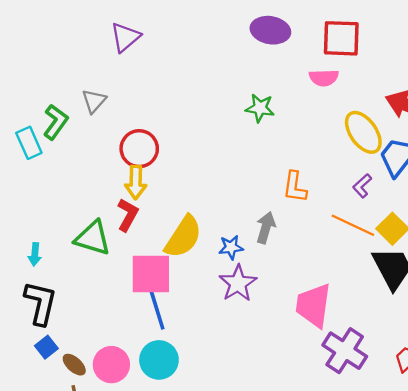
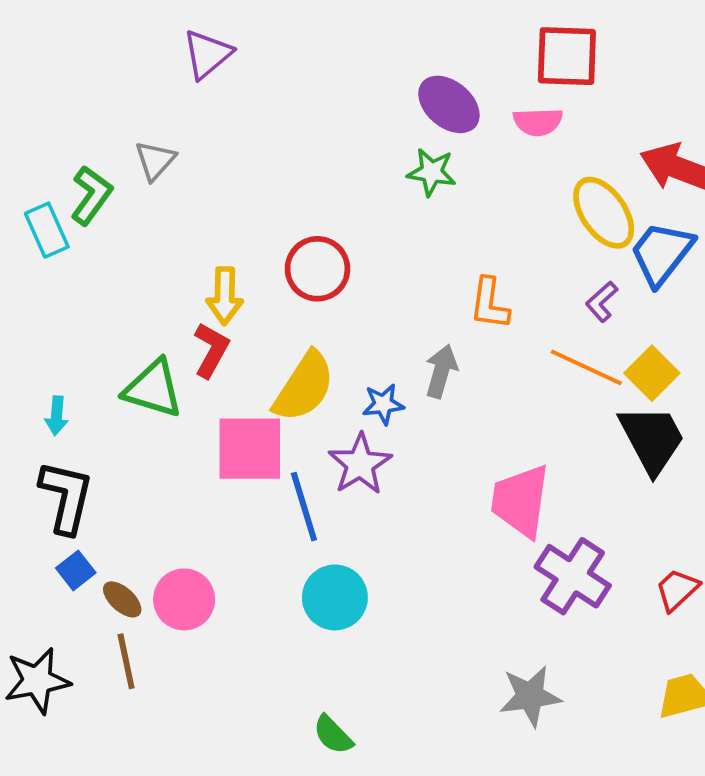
purple ellipse: (270, 30) -> (449, 104), moved, turned 30
red circle: (139, 149) -> (317, 269), moved
purple star: (238, 283) -> (360, 464), moved
blue line: (157, 309) -> (304, 507), moved
cyan circle: (159, 360) -> (335, 597), moved

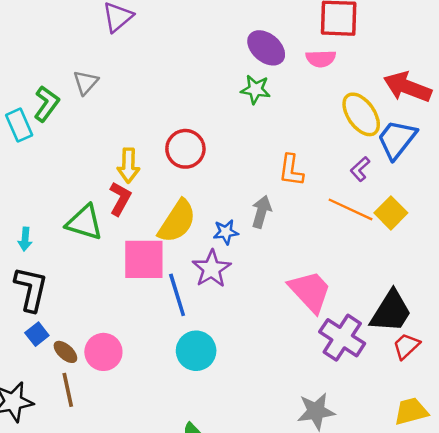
black trapezoid: (652, 439) -> (391, 312), moved, turned 60
pink trapezoid: (520, 501) -> (310, 291), turned 129

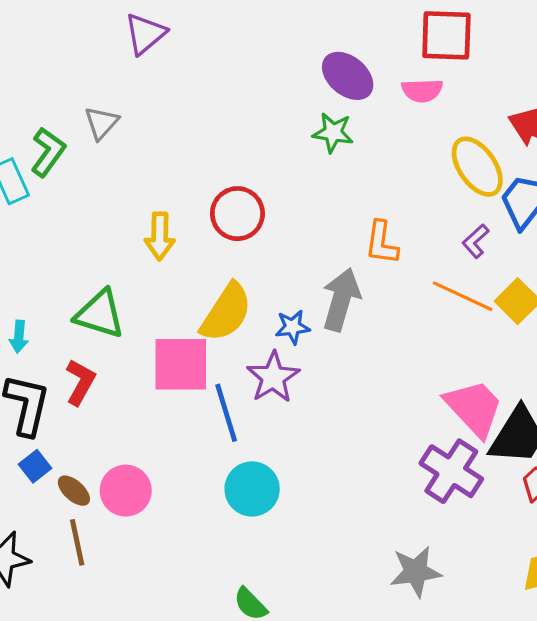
red L-shape: (120, 199) -> (80, 382), moved
gray arrow: (261, 212) -> (341, 299), size x1.4
pink trapezoid: (310, 291) -> (474, 408), moved

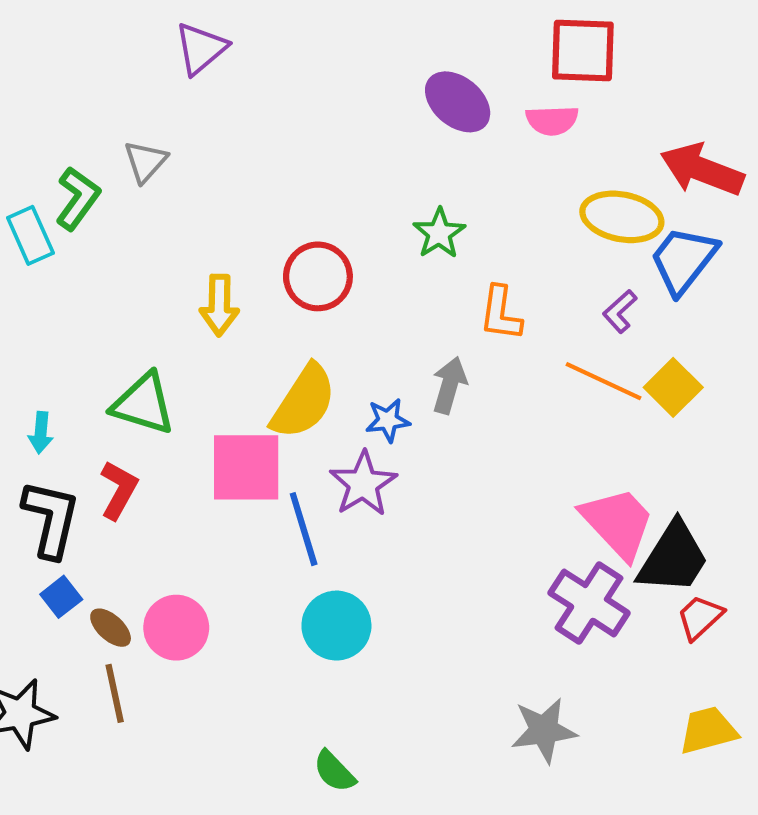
green star: (333, 133) -> (439, 233), moved, turned 30
yellow ellipse: (477, 167) -> (622, 217), turned -44
gray arrow: (341, 299) -> (449, 385), size x0.7

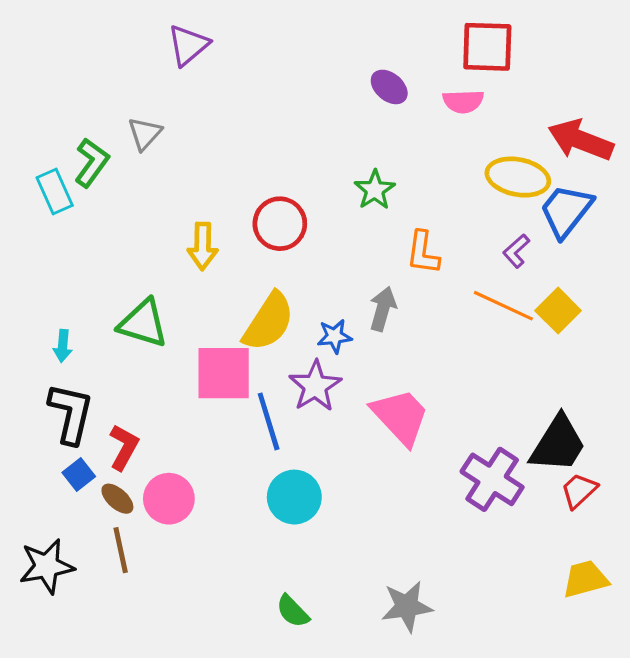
purple ellipse: (458, 102) -> (389, 87), size x0.7
red L-shape: (119, 490) -> (124, 447), moved
pink trapezoid: (618, 523) -> (400, 417), moved
gray star: (544, 730) -> (407, 606), moved

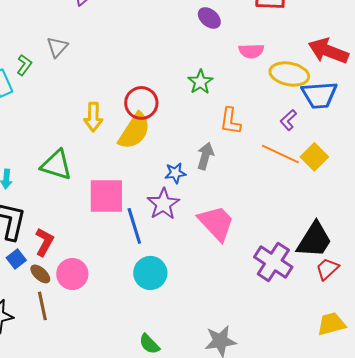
pink semicircle: (463, 101) -> (251, 51), moved
green L-shape: (92, 163) -> (24, 65), size x0.7
blue trapezoid: (566, 211) -> (319, 95), turned -132
yellow semicircle: (269, 322) -> (134, 131), moved

